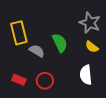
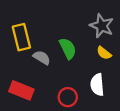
red rectangle: (19, 80) -> (21, 90), size x1.5
red circle: (45, 81) -> (68, 97), moved

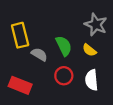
yellow semicircle: (104, 53) -> (89, 50), moved
red circle: (68, 97) -> (64, 76), moved

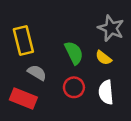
gray semicircle: (39, 54) -> (37, 73), moved

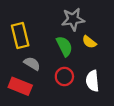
gray star: (111, 28) -> (73, 19), moved, turned -30
yellow semicircle: (104, 58) -> (89, 42), moved

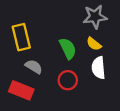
gray star: (73, 19) -> (95, 17), moved
white semicircle: (92, 81) -> (98, 68), moved

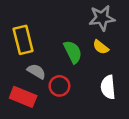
white semicircle: (98, 68) -> (108, 87), moved
red circle: (68, 80) -> (59, 86), moved

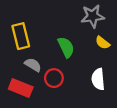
yellow semicircle: (101, 47) -> (103, 43), moved

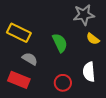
yellow rectangle: (21, 36) -> (19, 33), turned -50
red circle: (54, 78) -> (63, 83), moved

